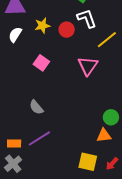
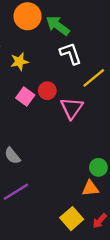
red circle: (67, 30) -> (47, 91), moved
pink square: (41, 63) -> (25, 96), moved
yellow square: (88, 162) -> (72, 219), turned 36

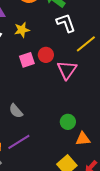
pink square: (25, 96) -> (27, 60), turned 35
green circle: (98, 167) -> (68, 122), moved

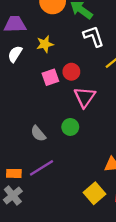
pink triangle: (67, 70) -> (85, 97), moved
green circle: (68, 122) -> (70, 127), moved

